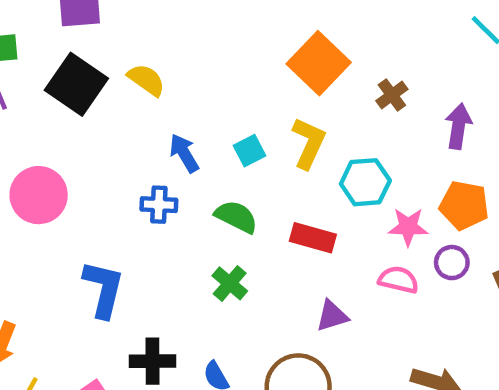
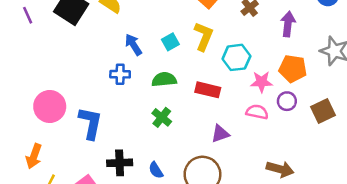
pink circle: (39, 195) -> (50, 107), moved
green semicircle: (236, 217) -> (164, 80), turned -30

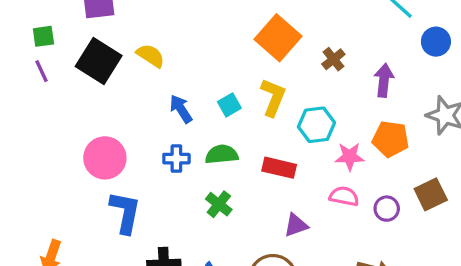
blue cross: (120, 74) -> (176, 159), moved
purple circle: (287, 101) -> (387, 209), moved
pink circle: (50, 107) -> (105, 158), moved

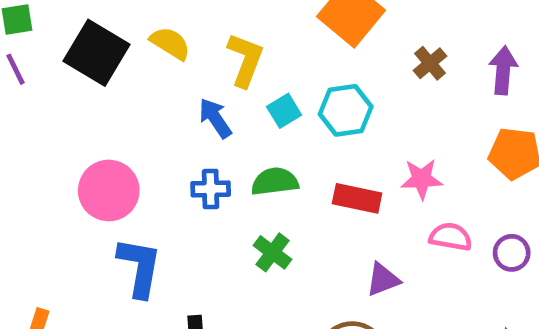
brown cross: (333, 59) -> (430, 63), moved
yellow L-shape: (273, 97) -> (245, 60), moved
cyan hexagon: (316, 125) -> (346, 110), moved
pink star: (350, 157) -> (422, 179), moved

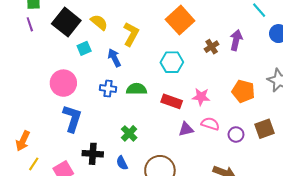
purple arrow: (503, 70) -> (236, 40), moved
cyan square: (284, 111) -> (84, 48), moved
green cross: (273, 252) -> (129, 133), moved
purple triangle: (383, 280) -> (186, 129), moved

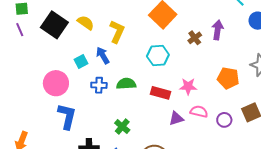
cyan square: (84, 48) -> (81, 61), moved

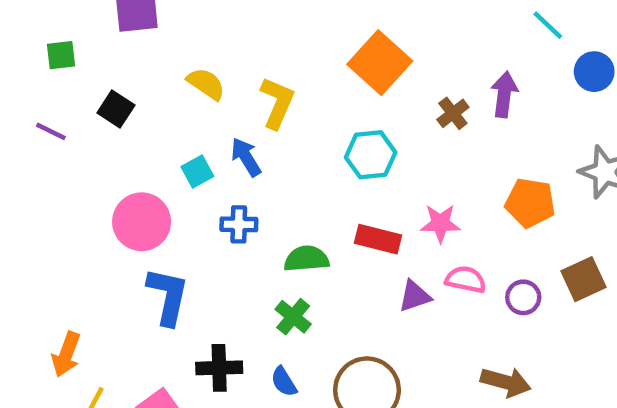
black square: (54, 25) -> (116, 109), moved, size x0.6
purple line: (20, 30) -> (51, 131), moved, turned -40
green semicircle: (126, 84) -> (306, 259), moved

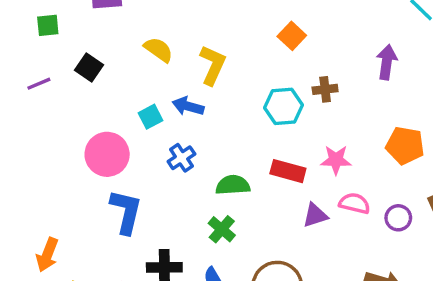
orange square: (380, 63) -> (292, 36), size x0.6
brown cross: (453, 113) -> (325, 89), moved, turned 30
purple line: (51, 131) -> (39, 84), turned -50
blue arrow: (246, 157) -> (188, 106), turned -44
blue cross: (239, 224) -> (181, 158), turned -36

